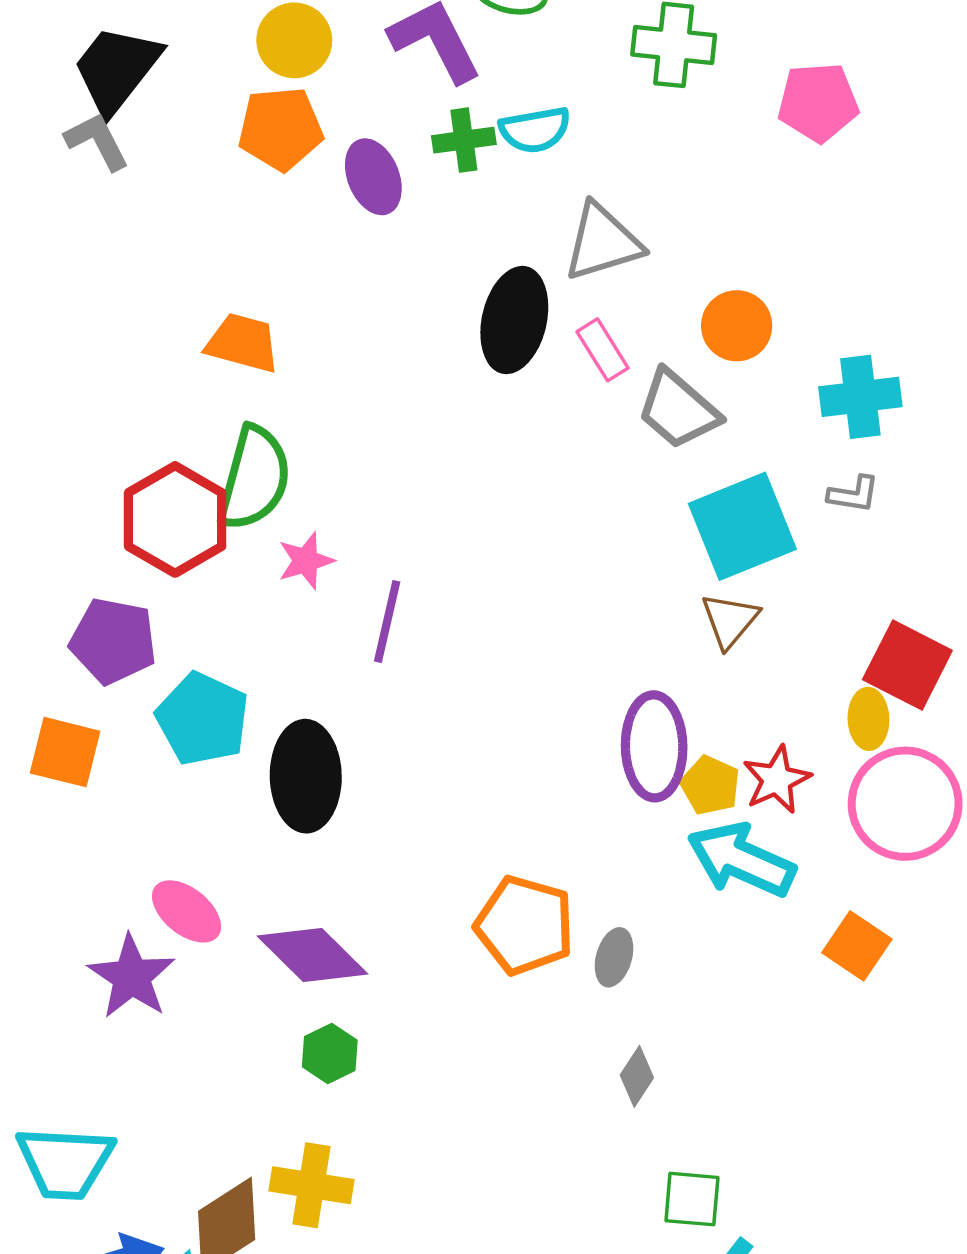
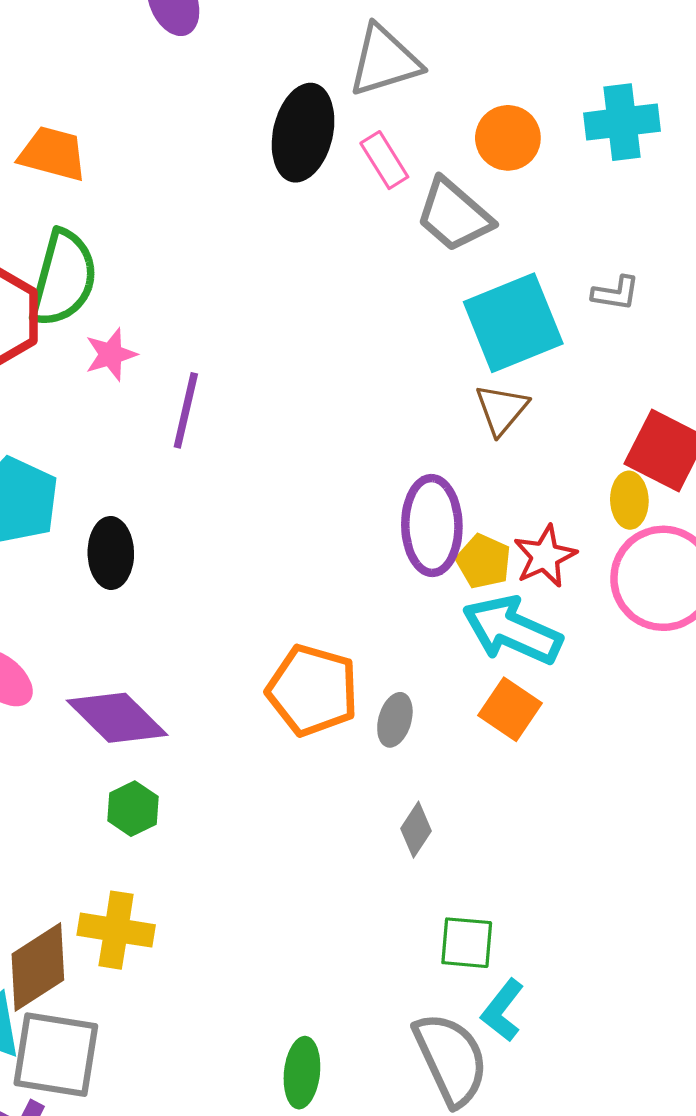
cyan cross: (860, 397) -> (622, 122), moved
black ellipse: (306, 776) -> (111, 553), size x0.7
orange square: (857, 946) -> (510, 709), moved

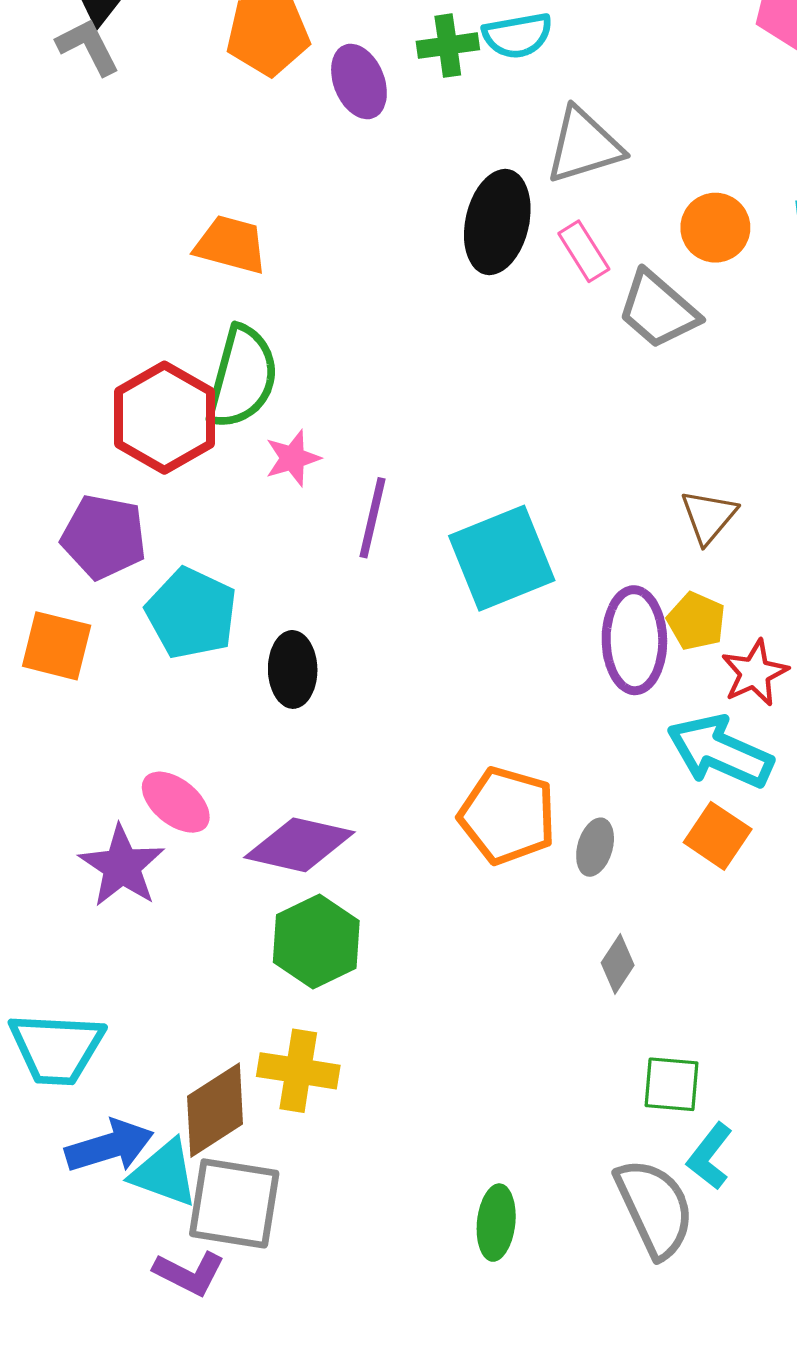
cyan square: (513, 323) -> (502, 558), moved
yellow pentagon: (484, 561) -> (696, 621), moved
purple diamond: (117, 718) -> (299, 845), turned -32
green hexagon: (133, 809) -> (316, 942), size x1.6

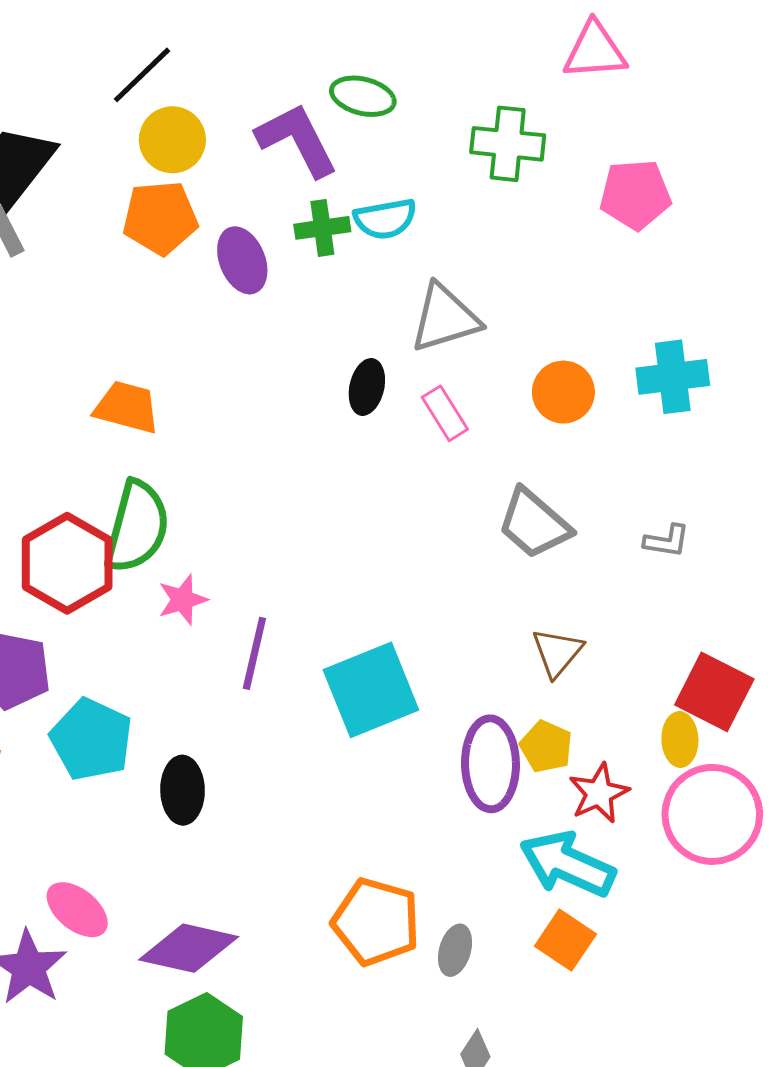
black ellipse: (497, 222) -> (367, 387), size x0.6
gray trapezoid: (658, 310) -> (534, 524), moved

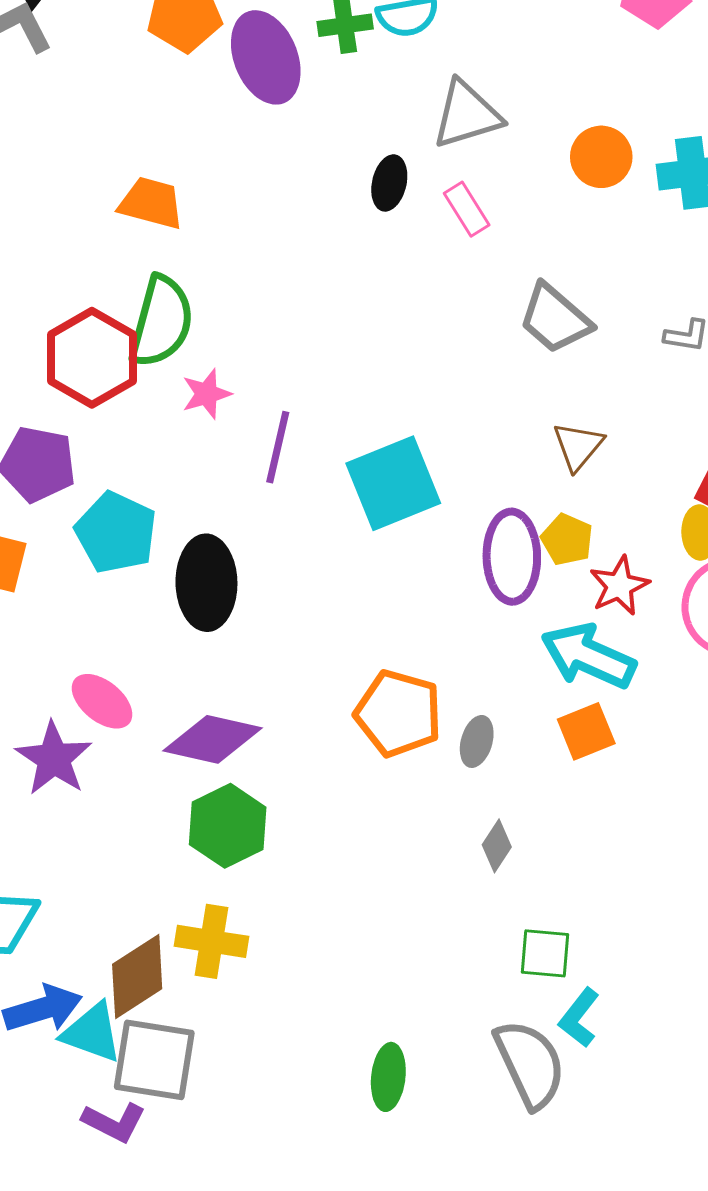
purple ellipse: (242, 260) -> (266, 57), size x1.4
orange circle: (563, 392) -> (601, 157), moved
black ellipse: (183, 790) -> (206, 583), size x1.4
orange square: (565, 940) -> (586, 731), turned 34

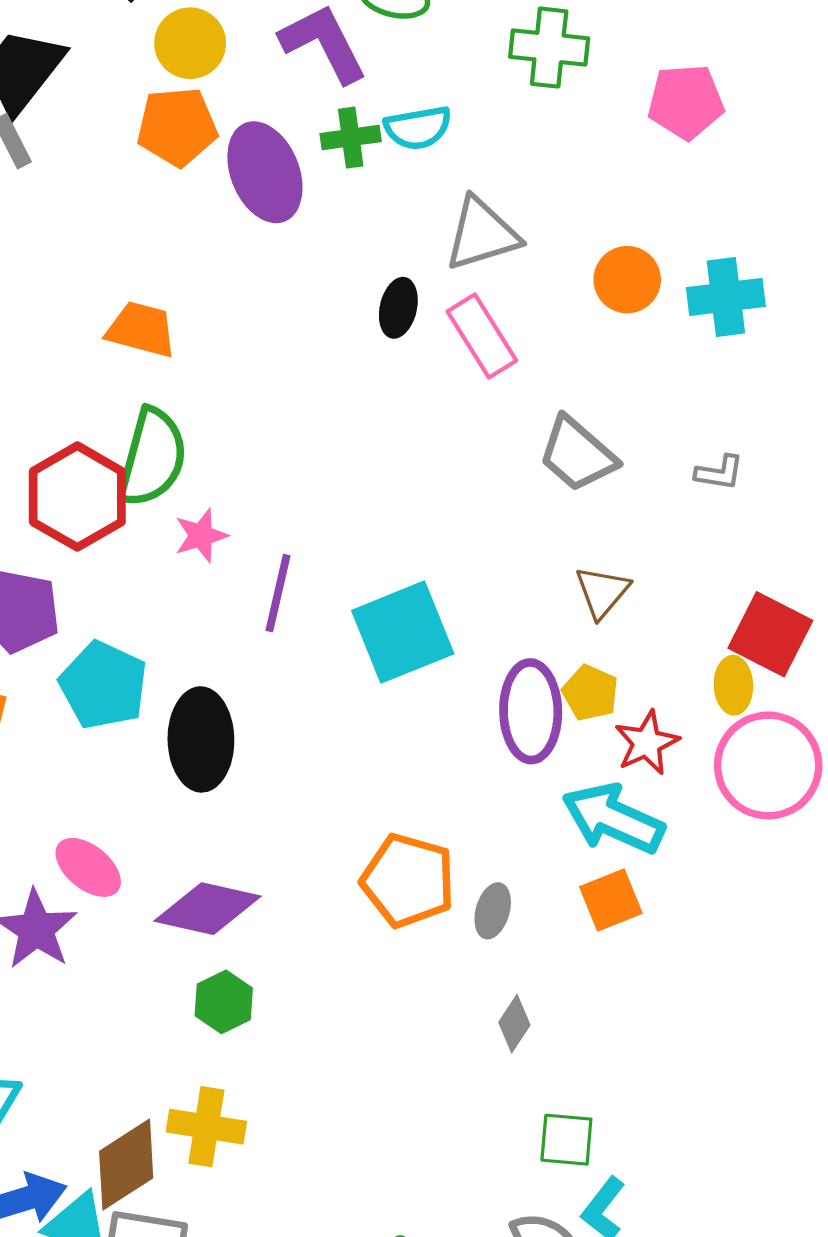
pink rectangle: (467, 209) -> (482, 336), size x1.4
green hexagon: (228, 826) -> (224, 1002), size x0.7

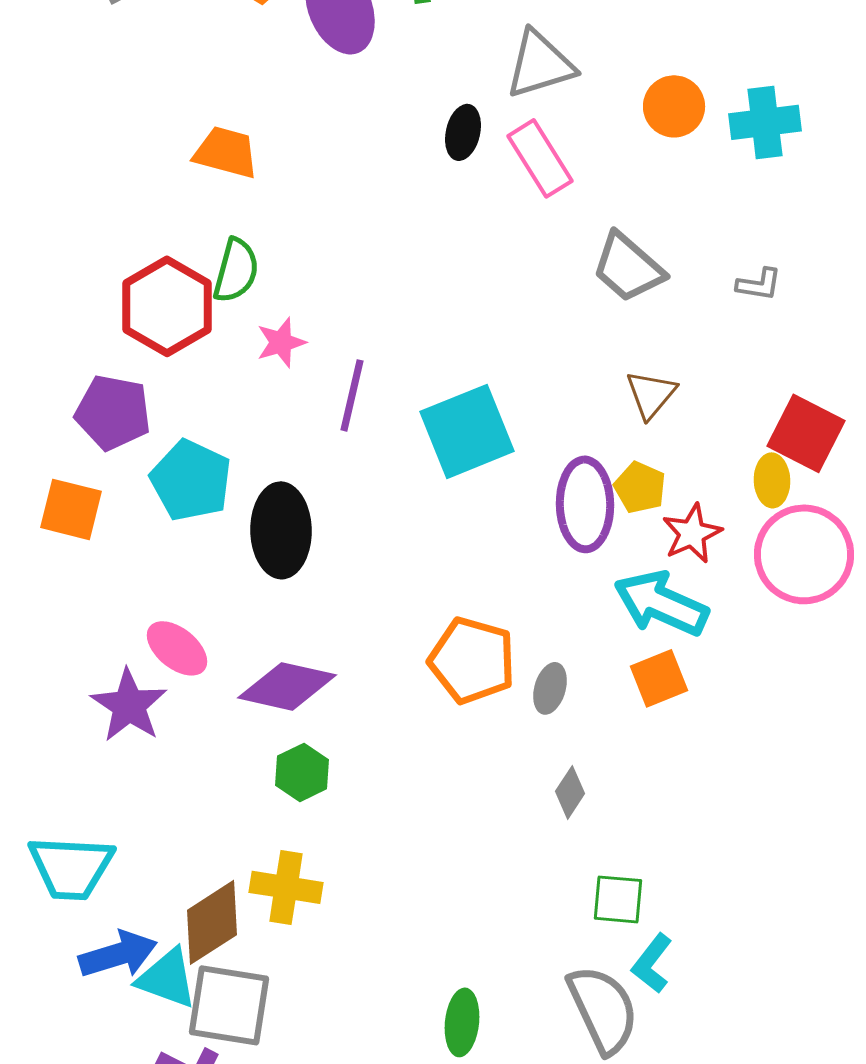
green semicircle: (152, 457) -> (236, 270), size x0.7

